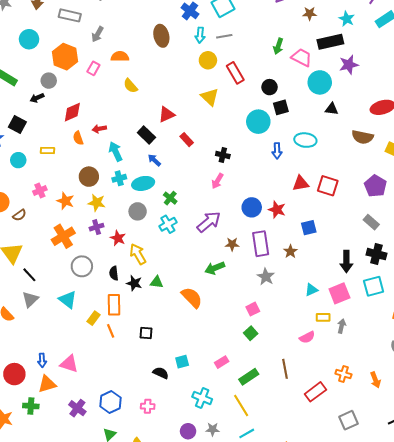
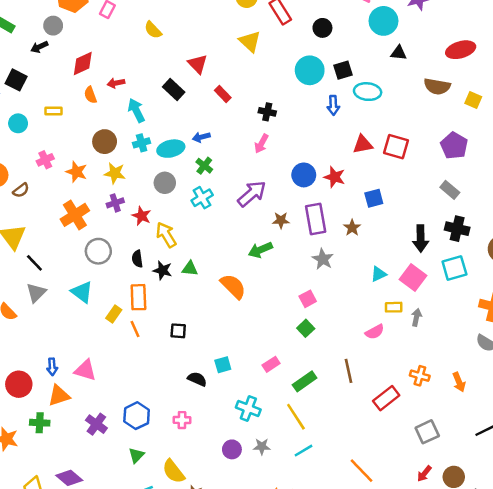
black square: (281, 107) -> (343, 70), moved
red triangle: (167, 114) -> (198, 64), turned -48
blue arrow: (154, 160) -> (201, 137), moved, turned -56
pink square: (339, 293) -> (413, 278), turned -30

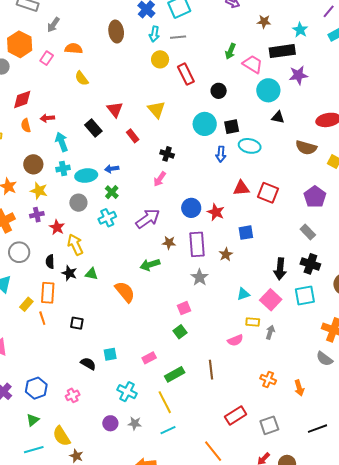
yellow triangle: (250, 41) -> (156, 110), moved
red rectangle: (386, 398) -> (236, 415), moved
pink cross: (182, 420) -> (73, 395), turned -32

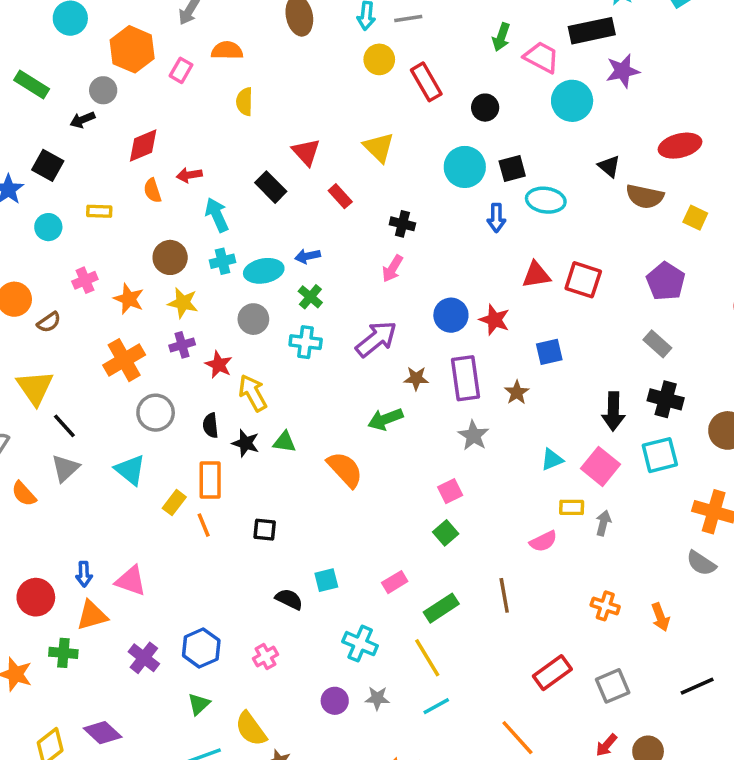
yellow semicircle: (82, 78) -> (245, 102), turned 42
black triangle: (278, 117) -> (609, 166), moved, turned 32
cyan cross: (107, 218) -> (306, 342), turned 36

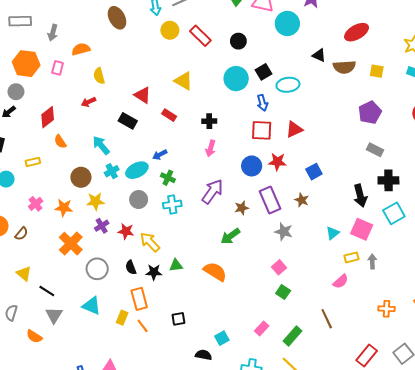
red arrow: (189, 175) -> (89, 102), moved
red square: (583, 280) -> (262, 130), moved
purple pentagon: (666, 281) -> (370, 113), turned 30
yellow triangle: (35, 388) -> (24, 274), size x0.7

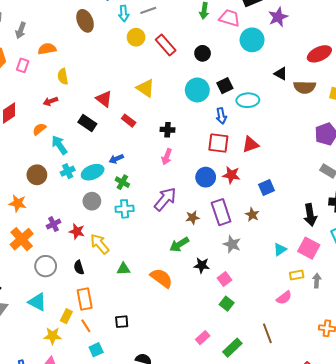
orange semicircle: (60, 142) -> (39, 129), moved, turned 80
yellow star: (96, 201) -> (53, 336), moved
black star: (154, 272) -> (202, 265), moved
cyan square: (222, 338) -> (96, 350), moved

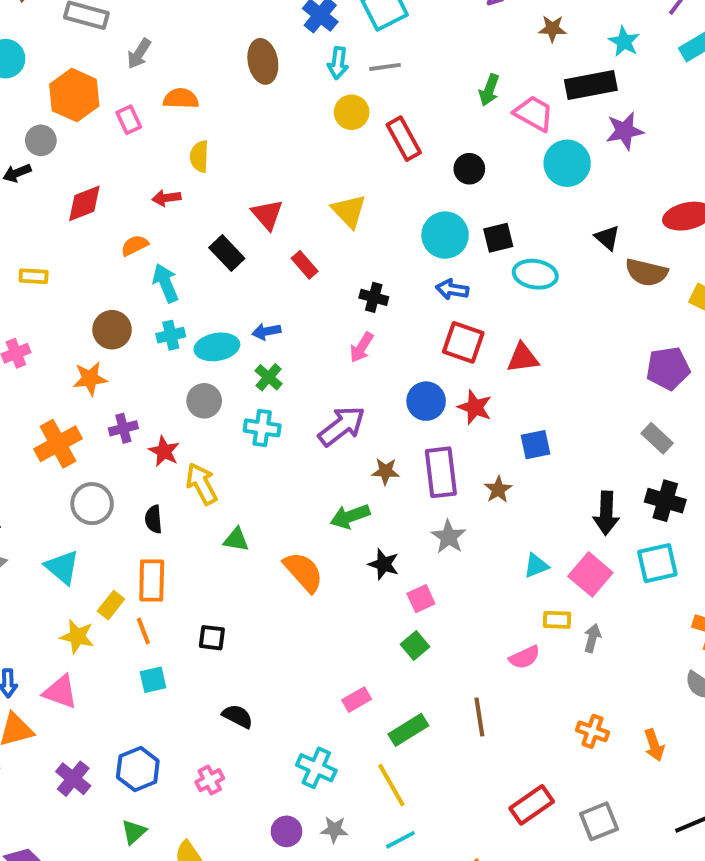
pink rectangle: (23, 65) -> (129, 120), turned -56
blue arrow: (221, 116) -> (452, 289), moved, turned 98
orange star: (18, 203) -> (90, 378), moved, turned -30

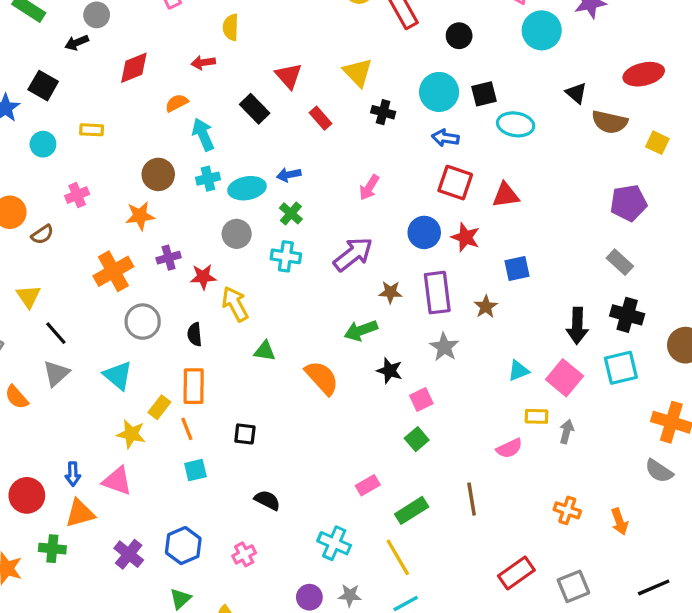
black cross: (374, 297) -> (383, 112), moved
red star: (164, 451) -> (203, 277), turned -30

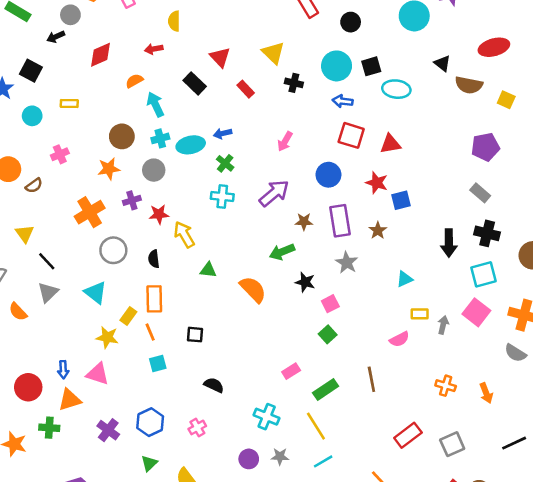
gray circle: (237, 234) -> (154, 170), moved
red star: (465, 237) -> (377, 183), moved
pink square: (564, 378) -> (476, 312), moved

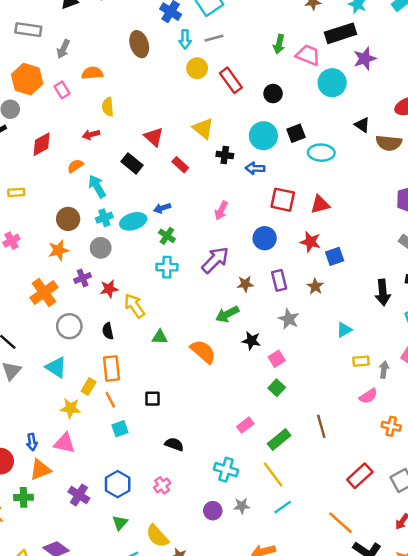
blue arrow: (343, 101) -> (255, 168), moved
purple rectangle: (340, 221) -> (279, 280), size x0.7
pink semicircle: (399, 339) -> (368, 396), moved

